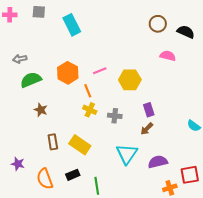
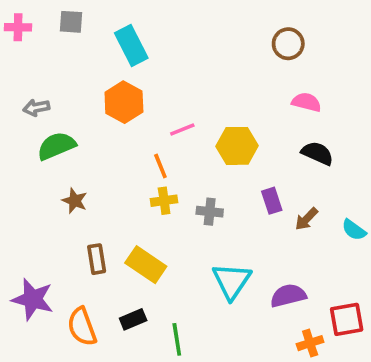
black semicircle: (186, 32) -> (317, 153), moved
orange hexagon: (68, 73) -> (124, 102), moved
yellow cross: (90, 110) -> (164, 201), turned -32
brown arrow: (147, 129) -> (306, 219), moved
purple star: (18, 164) -> (33, 299), size x1.6

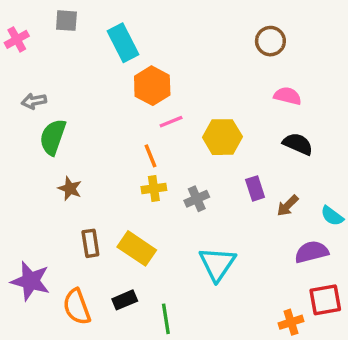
pink cross: (18, 27) -> (17, 39), moved, turned -30
orange hexagon: (124, 102) -> (152, 86), moved
green semicircle: (56, 146) -> (53, 137), turned -48
gray cross: (210, 212) -> (197, 199), turned -30
purple semicircle: (288, 296) -> (312, 252), moved

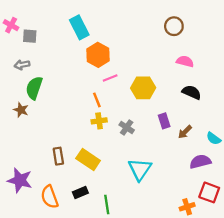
gray square: (66, 21) -> (30, 36), moved
pink cross: (17, 39) -> (11, 25), turned -32
brown star: (70, 188) -> (21, 110), moved
gray cross: (197, 199) -> (127, 127), turned -32
red square: (325, 300) -> (209, 192), turned 30

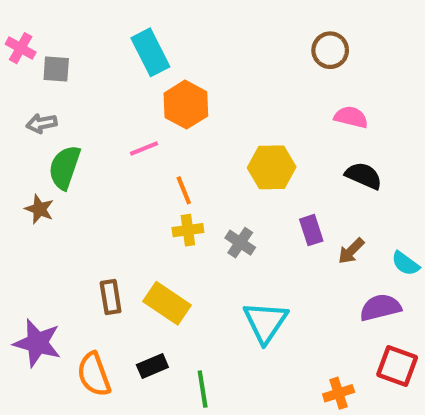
pink line: (110, 78) -> (144, 148), moved
orange cross: (187, 207) -> (339, 393), moved

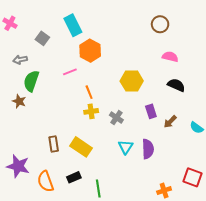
gray square: (56, 69) -> (42, 38), moved, turned 32
purple semicircle: (380, 307) -> (148, 149), moved, turned 102
cyan triangle: (265, 322) -> (126, 147), moved, size x0.7

